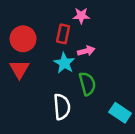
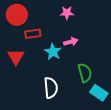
red rectangle: (63, 34) -> (33, 34), moved, turned 70
red circle: (23, 39) -> (17, 15), moved
green semicircle: (87, 84) -> (85, 73), moved

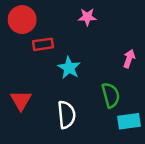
pink arrow: (71, 42) -> (129, 59), moved, turned -56
red triangle: (16, 57) -> (21, 100), moved
cyan rectangle: (99, 93) -> (129, 121), turned -42

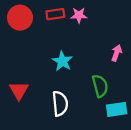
red rectangle: (43, 44) -> (55, 14), moved

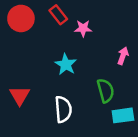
red rectangle: (55, 14) -> (58, 15), turned 60
pink star: (79, 15) -> (83, 28), moved

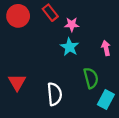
pink arrow: (123, 56) -> (106, 48), turned -32
cyan star: (66, 64) -> (70, 47), moved
cyan rectangle: (123, 115) -> (106, 99), turned -54

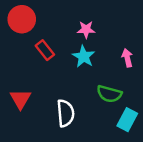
red rectangle: (50, 13) -> (45, 50), moved
green semicircle: (91, 78) -> (109, 94), turned 120

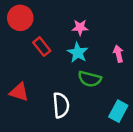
green semicircle: (109, 94) -> (90, 79), moved
red triangle: (20, 99) -> (19, 92), turned -42

